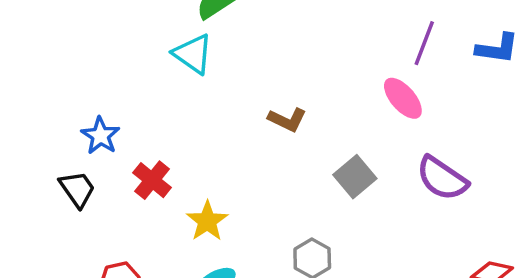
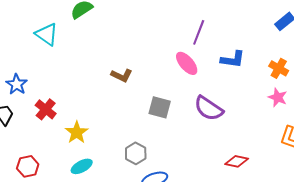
blue L-shape: (497, 48) -> (233, 59), moved
cyan triangle: (193, 54) -> (47, 34), moved
gray square: (355, 177) -> (160, 107), turned -35

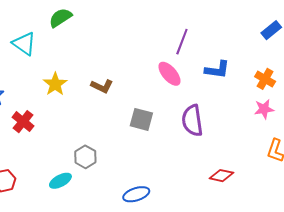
pink star: (278, 97) -> (264, 109), turned -30
purple semicircle: (209, 108) -> (192, 120), turned 48
yellow star: (77, 132) -> (55, 84), moved
gray hexagon: (136, 153) -> (85, 157), moved

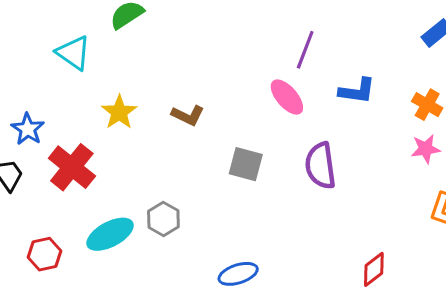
red cross: (23, 122) -> (72, 167), size x1.4
red diamond: (221, 176) -> (374, 269), moved, turned -50
cyan ellipse: (60, 181) -> (110, 234), moved, size x1.4

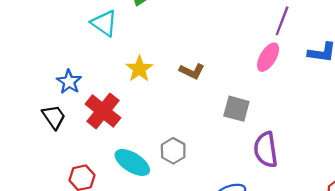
pink ellipse: (287, 97) -> (268, 57), turned 72
purple semicircle: (320, 166) -> (266, 150), moved
cyan ellipse: (110, 234) -> (132, 162), turned 60

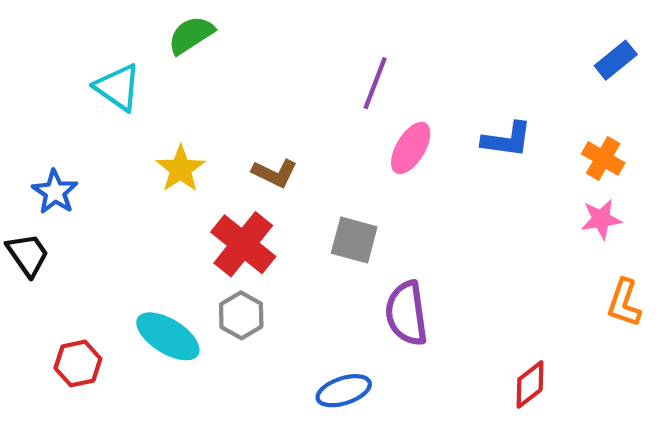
purple line: (282, 21) -> (375, 83), moved
red cross: (103, 111) -> (243, 244), moved

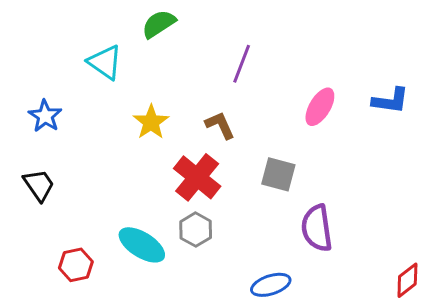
purple line: (375, 83) -> (242, 64), moved
brown L-shape: (275, 173) -> (220, 125), turned -140
blue star: (55, 192) -> (45, 116), moved

